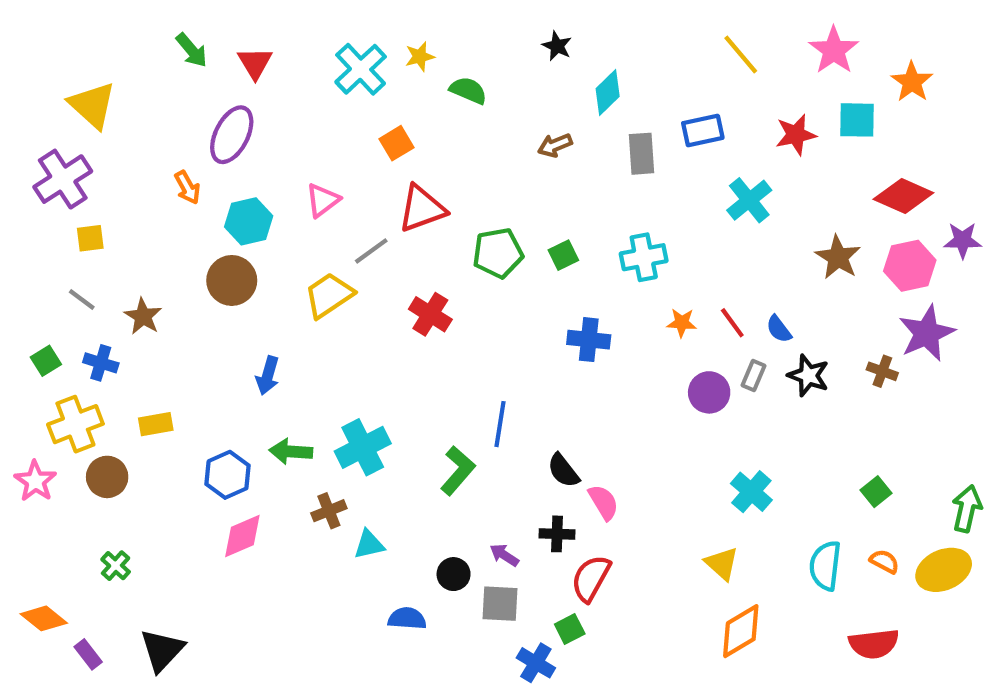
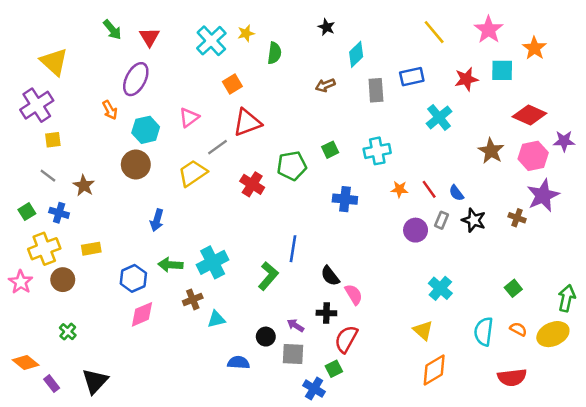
green semicircle: (468, 90) -> (274, 53), turned 75
green pentagon: (498, 253) -> (292, 166), moved

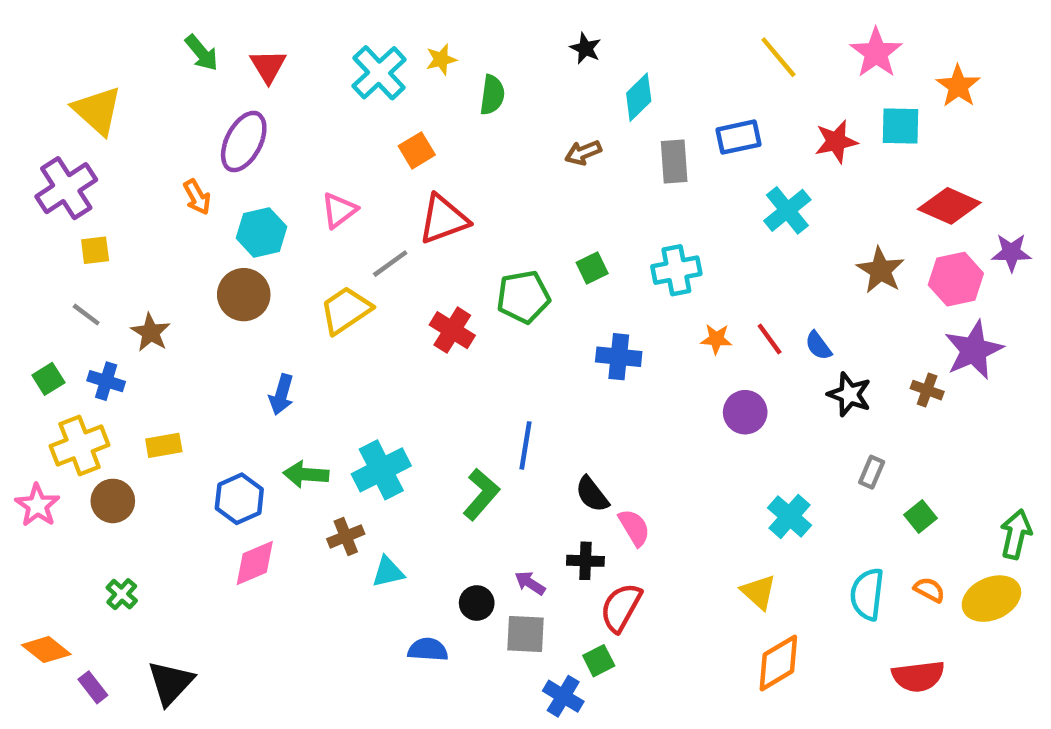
gray rectangle: (442, 220) -> (872, 472), moved

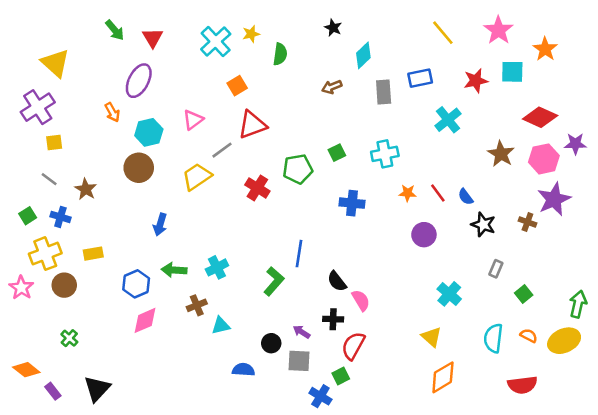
cyan cross: (381, 470) -> (217, 267), size x0.7

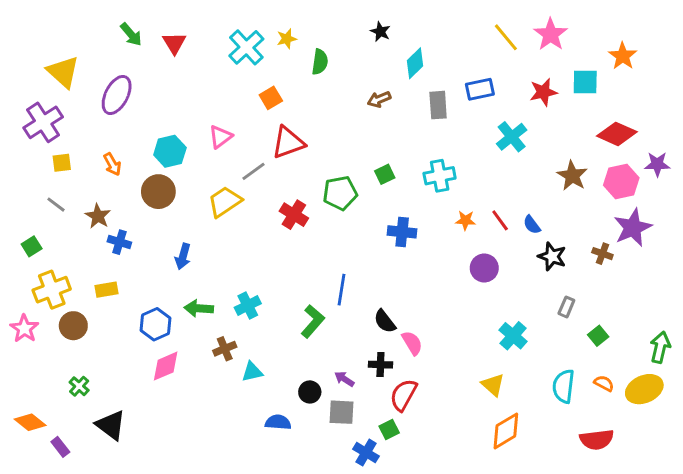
pink star: (498, 30) -> (551, 34), moved
purple ellipse: (139, 81) -> (117, 95), moved
orange arrow: (112, 112) -> (112, 164), moved
blue cross: (60, 217) -> (119, 242), moved
black triangle: (97, 389) -> (111, 425), moved, turned -36

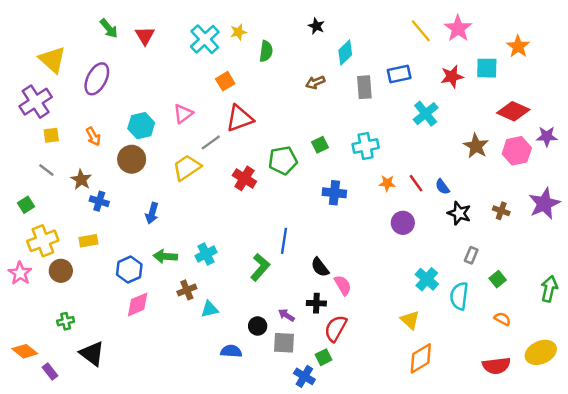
purple star: (633, 228) -> (544, 204), moved
green cross: (79, 386) -> (66, 321), turned 35
cyan semicircle: (564, 386) -> (459, 296), moved
yellow ellipse: (644, 389) -> (541, 352), moved

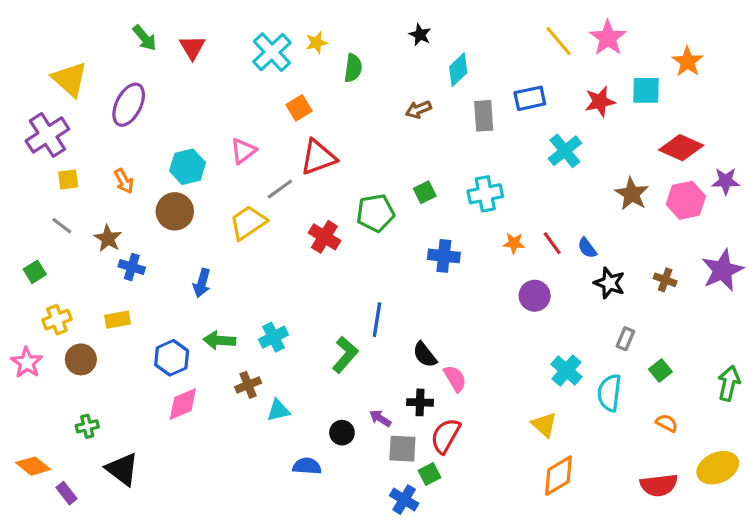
yellow cross: (43, 241) -> (57, 320), size x0.7
gray square: (284, 343) -> (402, 449), moved

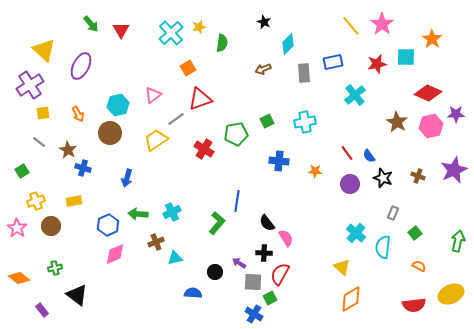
orange star: (514, 243) -> (315, 171), moved
purple circle: (535, 296) -> (350, 184), moved
orange diamond: (33, 466) -> (19, 278), moved

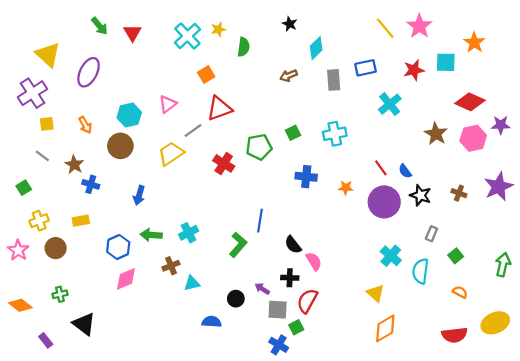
purple circle: (350, 184) -> (384, 202), size x1.5

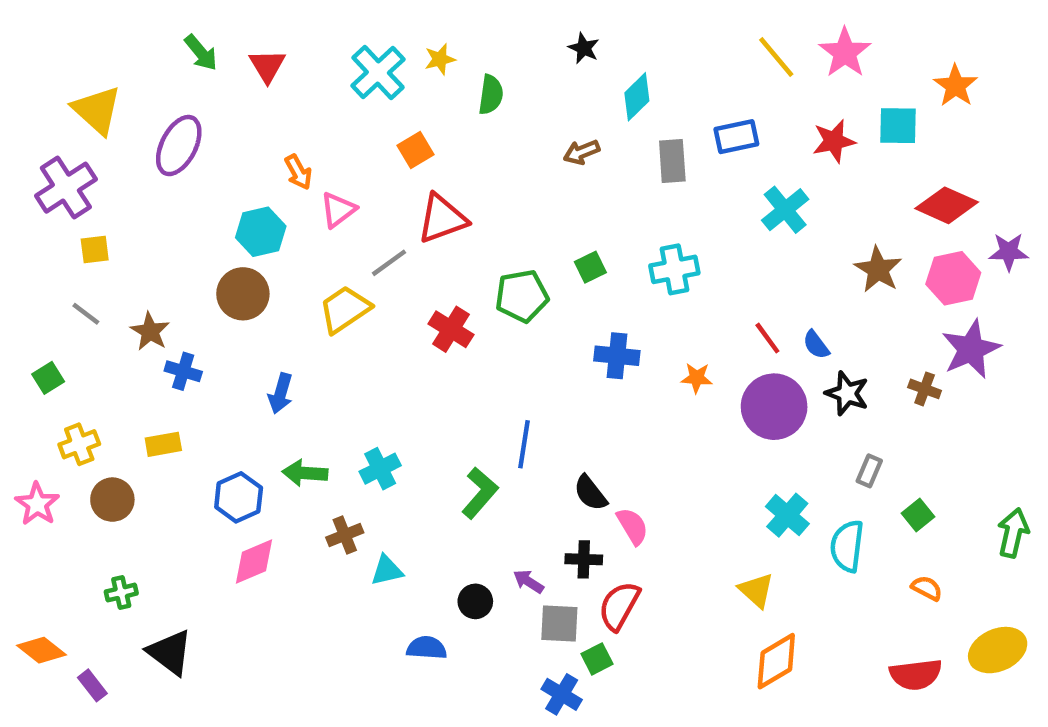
orange arrow: (85, 125) -> (298, 172), moved
purple star: (499, 187) -> (971, 349), moved
orange diamond: (20, 305) -> (42, 650), moved

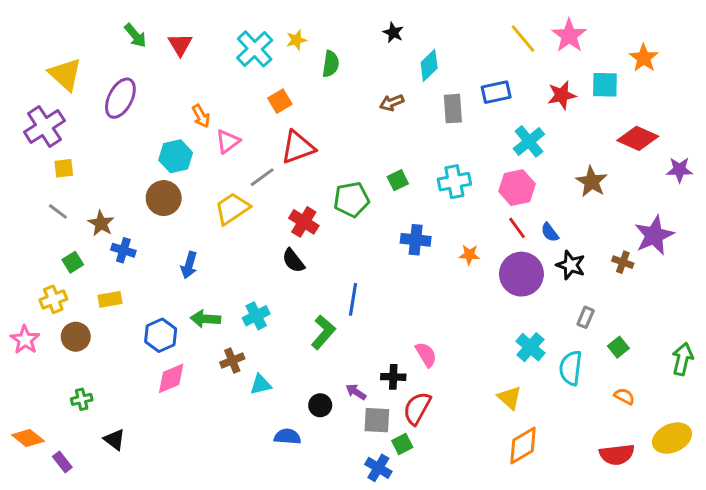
pink hexagon: (953, 278) -> (517, 188), moved
green square: (48, 378) -> (73, 262), moved
black semicircle: (590, 493) -> (293, 261), moved
black triangle: (170, 652) -> (114, 440), size x0.7

